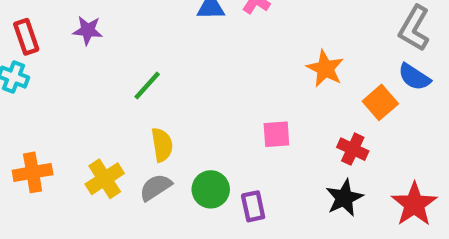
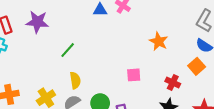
purple star: (88, 30) -> (37, 22), size x1.5
orange square: (380, 102) -> (197, 66), moved

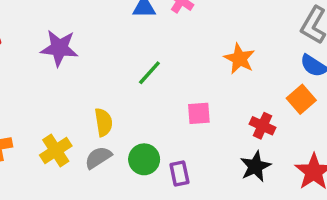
purple star: (37, 22) -> (59, 48), moved
green line: (68, 50) -> (149, 73), moved

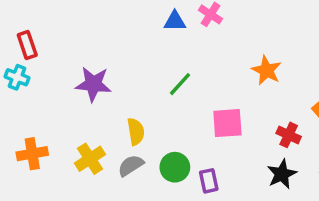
purple star: (59, 48) -> (93, 84), moved
pink square: (199, 113) -> (227, 123), size x1.4

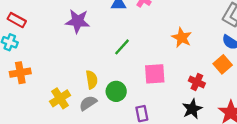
red rectangle: (27, 45) -> (17, 20), turned -42
purple star: (93, 84) -> (78, 21), moved
orange cross: (32, 154) -> (20, 73), moved
green circle: (175, 167) -> (116, 91), moved

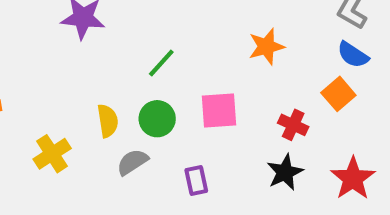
orange star: (182, 38) -> (266, 47), turned 30
green circle: (116, 91) -> (157, 119), moved
gray semicircle: (88, 103) -> (132, 162), moved

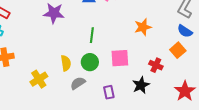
green line: (161, 63) -> (92, 35), turned -35
black star: (285, 172) -> (141, 85), moved

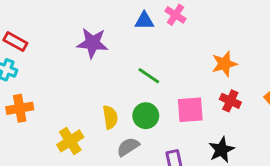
green line: (92, 35) -> (149, 76), turned -63
red cross: (156, 65) -> (230, 101), moved

